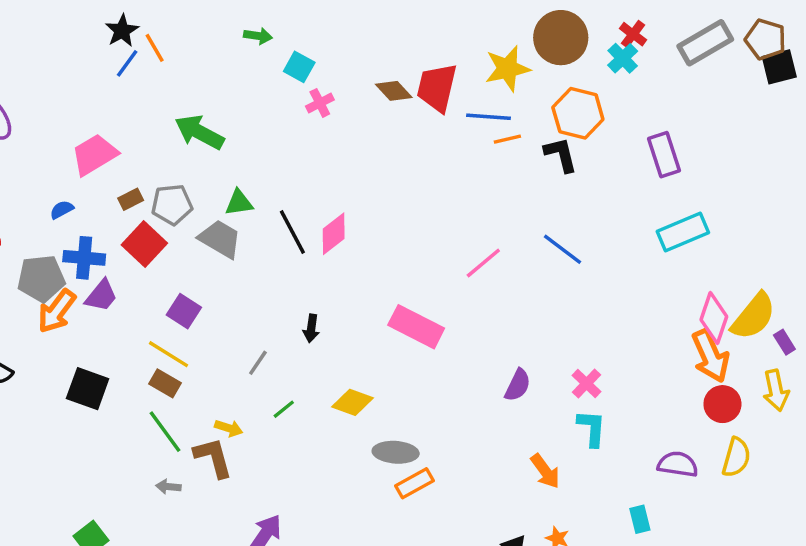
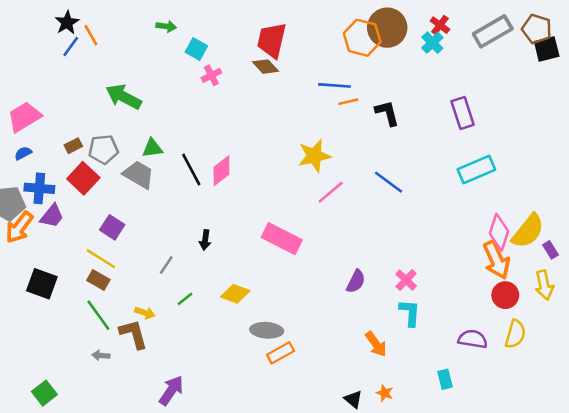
yellow star: (507, 69) -> (314, 156), moved
red trapezoid: (437, 87) -> (272, 40), moved
orange hexagon: (578, 113) -> (362, 38), moved
pink trapezoid: (94, 155) -> (24, 117), moved

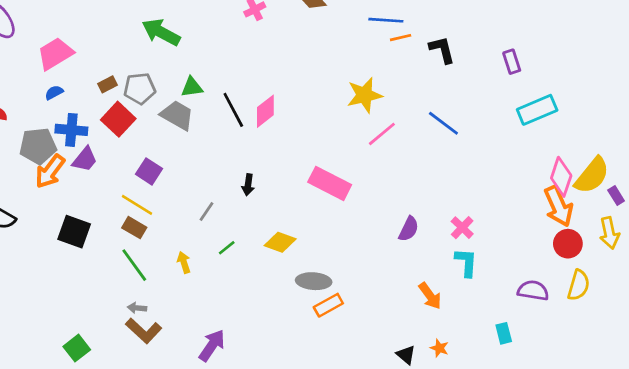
purple rectangle: (463, 113) -> (512, 62), moved, size x0.7
yellow arrow: (145, 313) -> (184, 262), turned -126
brown L-shape: (134, 334) -> (144, 331), moved, turned 148

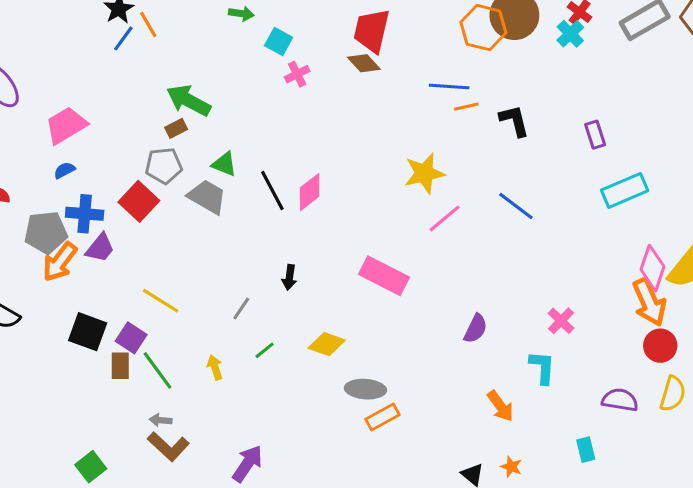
brown rectangle: (108, 84) -> (176, 128), moved
green triangle: (192, 87) -> (224, 164), turned 30
purple square: (149, 171) -> (131, 338), moved
brown rectangle: (134, 228) -> (120, 366), moved, turned 60
pink cross: (462, 228) -> (561, 321), moved

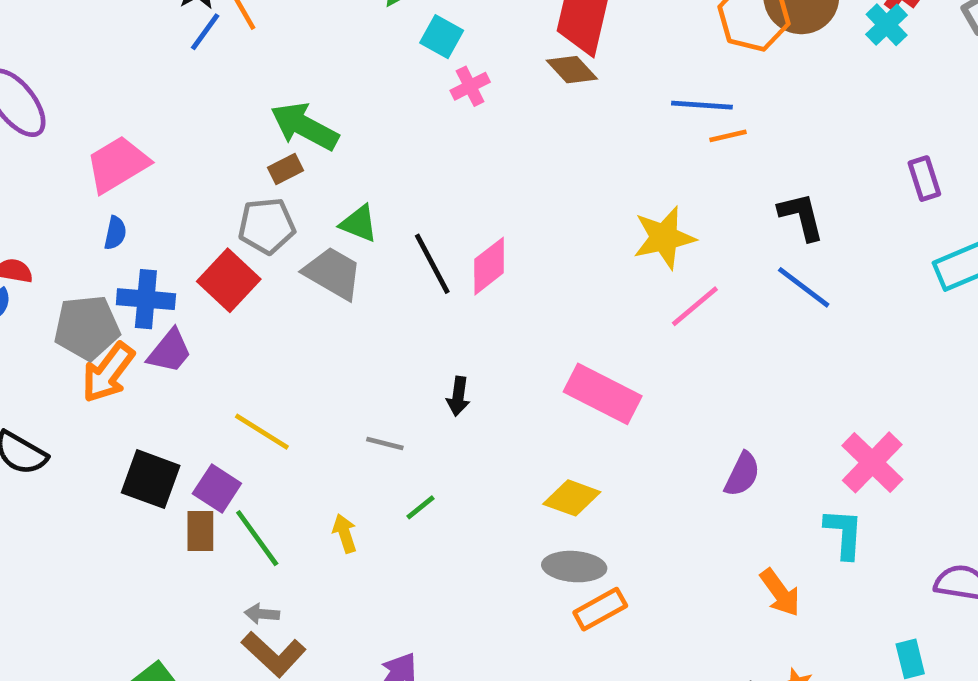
black L-shape: (514, 121) -> (801, 216), moved
blue semicircle: (64, 170) -> (115, 233), turned 130
gray line: (241, 308) -> (385, 444), turned 70
pink cross: (561, 321) -> (872, 462), size x1.5
yellow diamond: (327, 344) -> (572, 498), moved

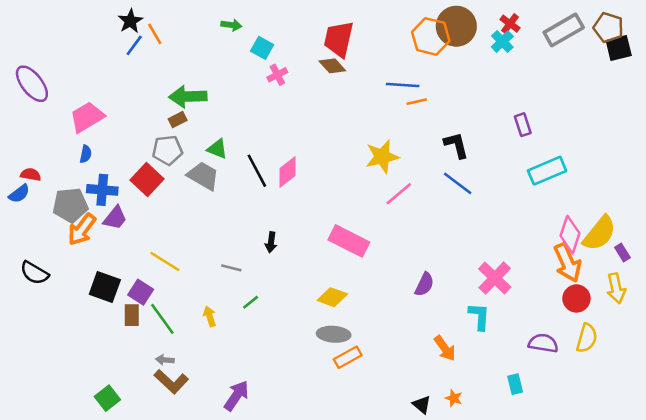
green arrow: (304, 126) -> (188, 97), turned -30

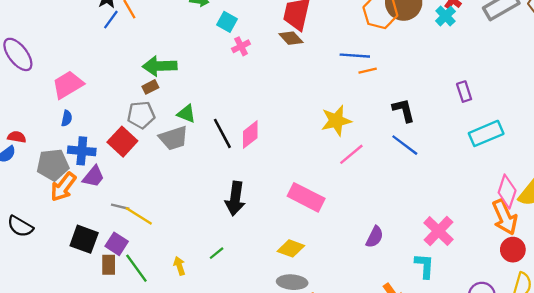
gray trapezoid: (203, 176) -> (174, 138), turned 132
black arrow: (271, 242) -> (235, 198), size x1.8
gray line: (231, 268) -> (120, 207), moved

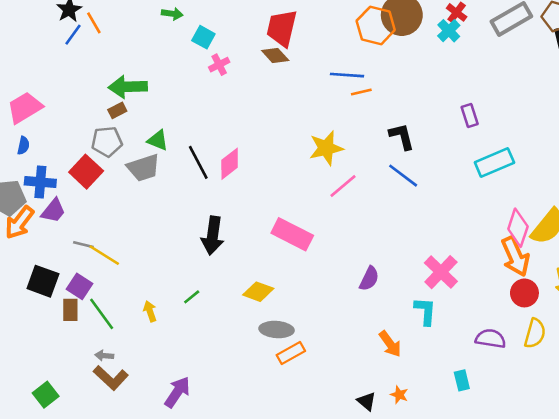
yellow diamond: (291, 248) -> (258, 292), moved

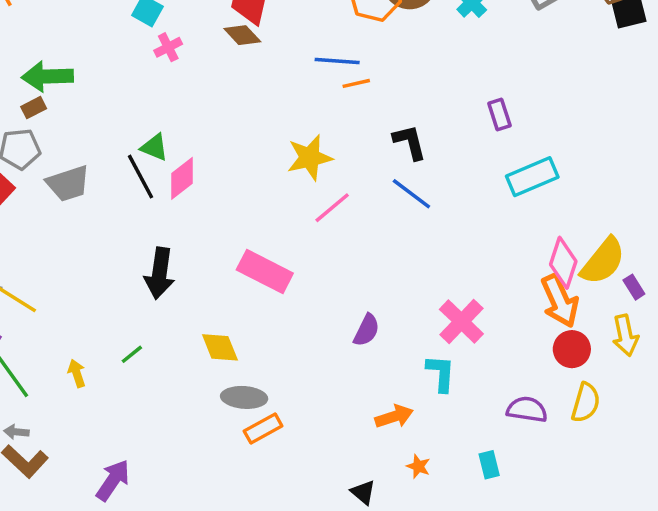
green triangle: (158, 140) -> (154, 147), moved
yellow diamond: (258, 292) -> (220, 347), turned 48
orange arrow: (390, 344) -> (394, 416), turned -72
orange star: (399, 395) -> (418, 466), moved

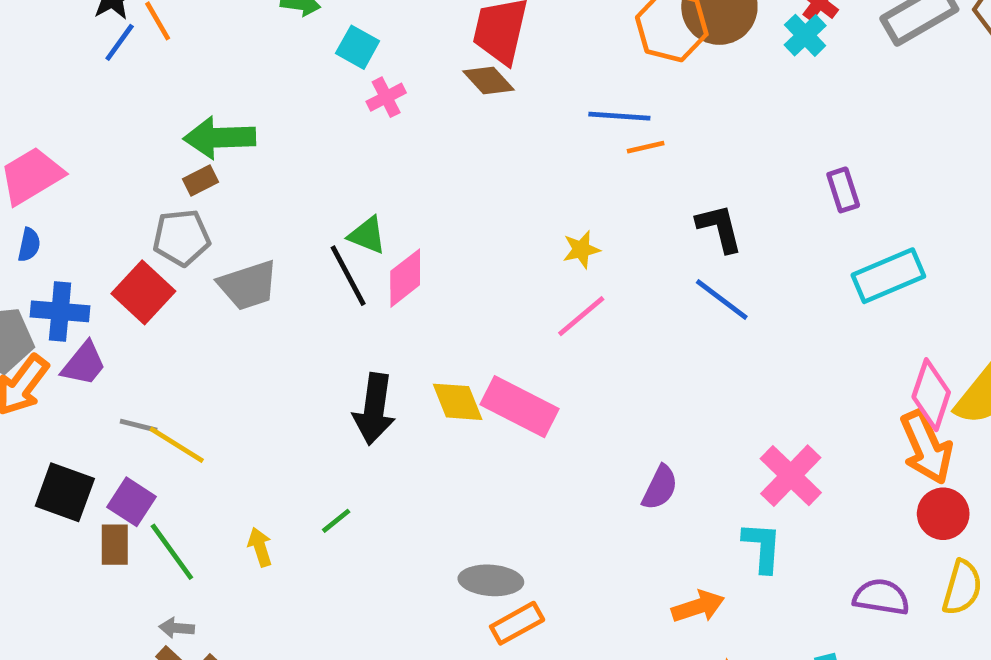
yellow star: (310, 158) -> (581, 249), size x0.6
pink line: (332, 208) -> (581, 316), moved
yellow diamond: (220, 347) -> (458, 402), moved

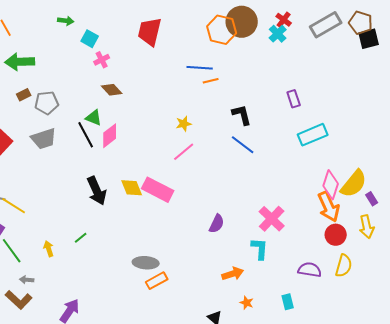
brown diamond: (489, 80) -> (112, 90), moved
green arrow: (220, 138) -> (20, 62), moved
gray pentagon: (181, 238) -> (47, 103), moved
black arrow: (374, 409) -> (97, 191), turned -32
gray arrow: (177, 628) -> (27, 280), moved

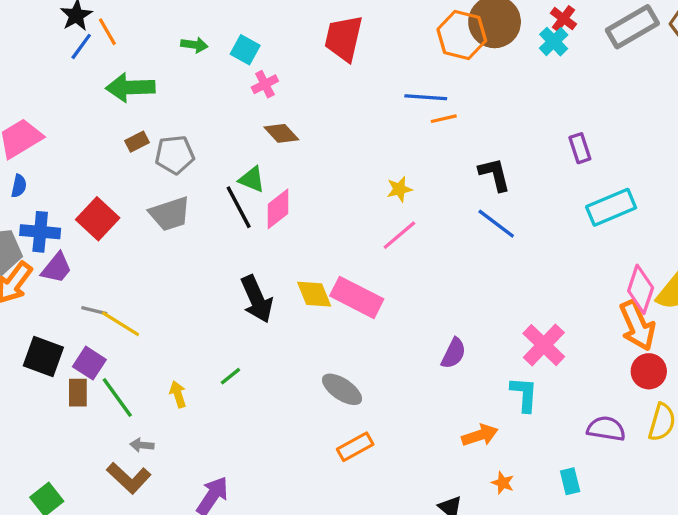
green arrow: (66, 21) -> (194, 45), moved
gray ellipse: (146, 263) -> (342, 389), moved, turned 30

